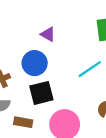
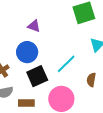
cyan line: (90, 69) -> (66, 64), moved

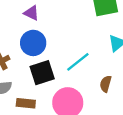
purple triangle: (34, 26) -> (31, 13), moved

